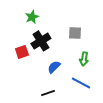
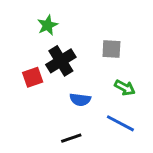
green arrow: (84, 59) -> (125, 88), turned -72
blue semicircle: (54, 67) -> (80, 100), turned -128

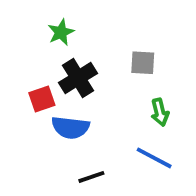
green arrow: (125, 88) -> (160, 112), turned 48
blue semicircle: (80, 100) -> (70, 127), moved, size x1.4

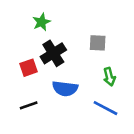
blue semicircle: (70, 127) -> (65, 88), moved
black line: (91, 177) -> (29, 105), moved

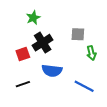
green arrow: (109, 77) -> (91, 53), moved

